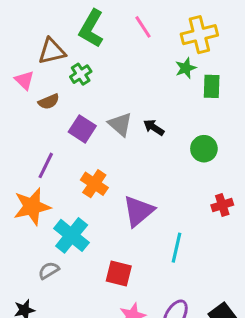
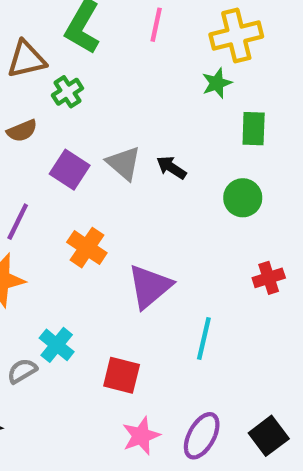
pink line: (143, 27) -> (156, 25), turned 45
green rectangle: (212, 86) -> (254, 129), moved
cyan cross: (72, 235) -> (57, 345), moved, size x0.7

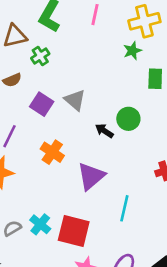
black arrow: (171, 167) -> (104, 131), moved
green circle: (243, 198) -> (128, 119), moved
cyan cross: (57, 345) -> (40, 224), moved
red square: (122, 375) -> (74, 231), size x1.4

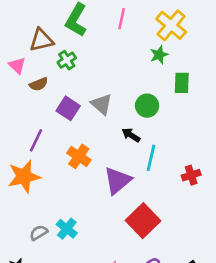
yellow cross: (144, 21) -> (171, 25), turned -36
green circle: (128, 119) -> (147, 106), moved
cyan line: (124, 208) -> (151, 158), moved
red square: (74, 231) -> (143, 221), moved, turned 32

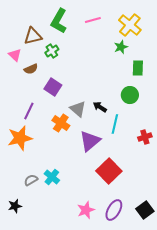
pink line: (122, 19) -> (93, 20), turned 63
gray triangle: (102, 104) -> (78, 109), moved
green circle: (147, 106) -> (130, 95), moved

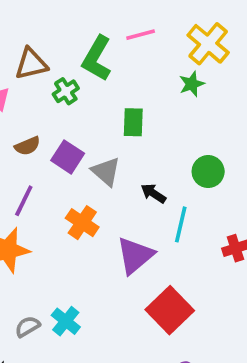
green L-shape: (59, 21) -> (97, 58), moved
green rectangle: (138, 68) -> (133, 122), moved
brown semicircle: (31, 69) -> (27, 146), moved
gray triangle: (78, 109) -> (106, 172), moved

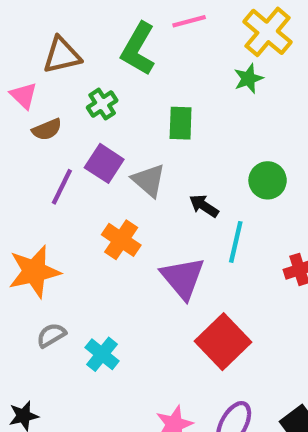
green cross: (66, 91) -> (102, 104), moved
brown semicircle: (27, 146) -> (47, 129), moved
purple line: (24, 201) -> (62, 187), moved
purple triangle: (135, 255) -> (183, 278), turned -30
gray semicircle: (27, 327) -> (51, 335), moved

